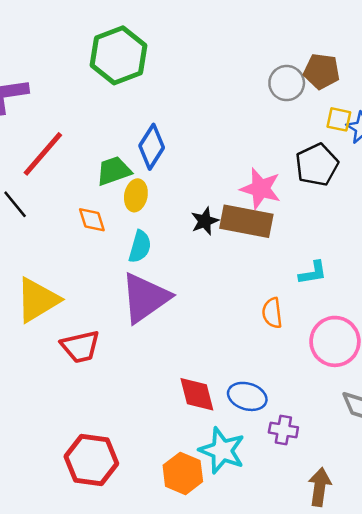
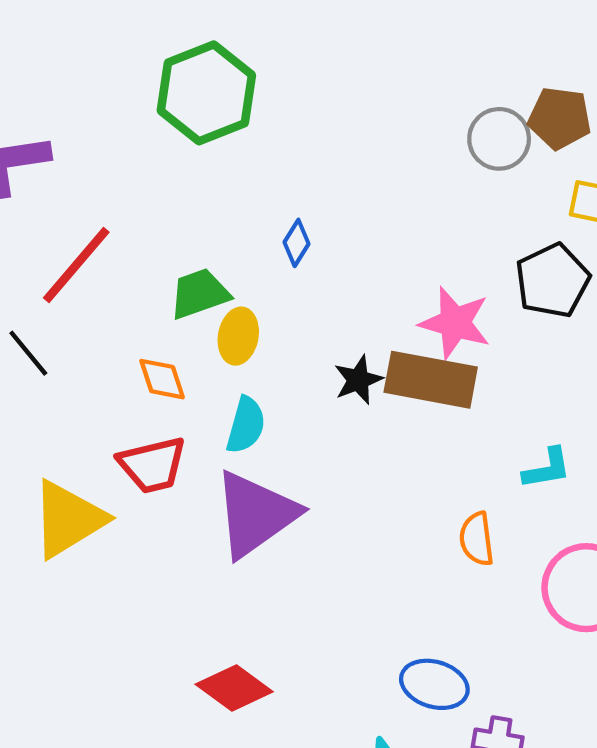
blue diamond: (152, 147) -> (297, 243), moved, size x0.6
red trapezoid: (80, 347) -> (152, 465), moved
red diamond: (197, 394) -> (234, 688), moved, turned -39

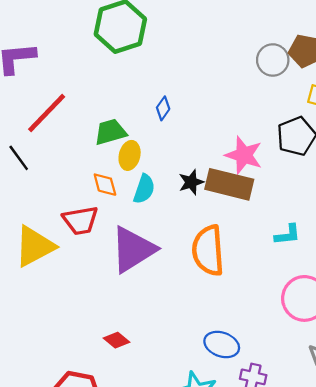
orange diamond: (162, 379) -> (105, 185), moved
cyan semicircle: (246, 425) -> (144, 189), moved
orange semicircle: (477, 539) -> (208, 250), moved, size x1.8
red diamond: (234, 688) -> (116, 340), size x0.7

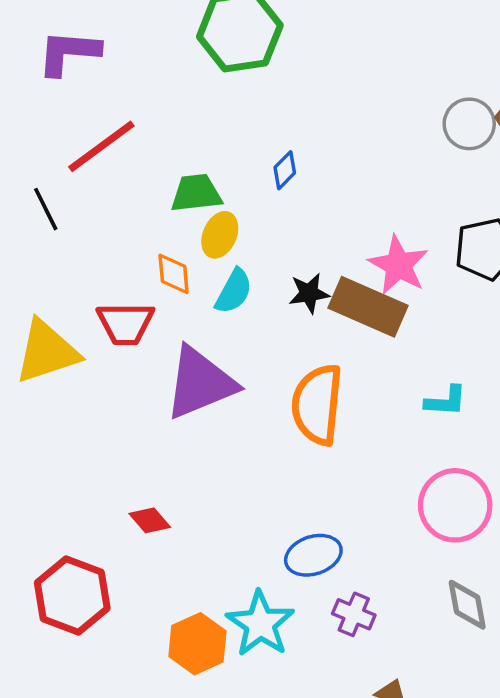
blue ellipse: (222, 345) -> (313, 555), turned -48

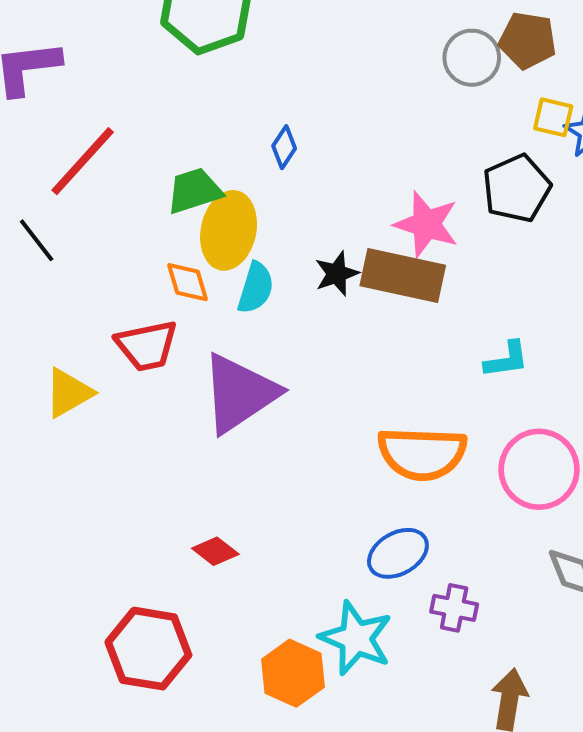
yellow ellipse: (220, 235) -> (229, 230), size x1.5
yellow triangle: (47, 352) -> (69, 393), size x0.7
orange semicircle: (317, 405) -> (422, 454), moved, turned -82

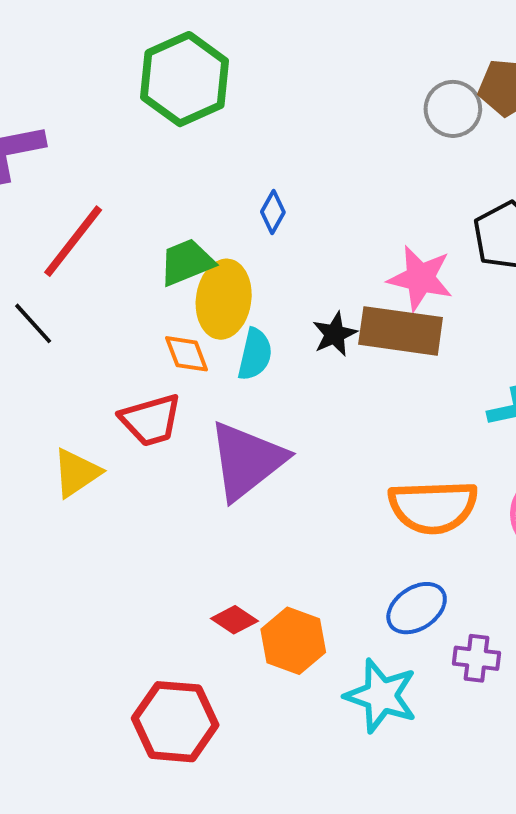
orange hexagon: (293, 673) -> (293, 641), moved

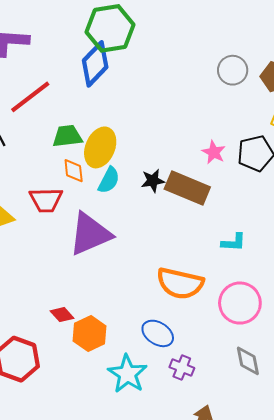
gray circle: (453, 109) -> (233, 70), moved
blue diamond: (273, 212) -> (95, 64), moved, size x2.0
green trapezoid: (187, 262) -> (67, 136), moved
pink star: (420, 278) -> (214, 152), moved, size x0.7
blue ellipse: (417, 608) -> (158, 333), turned 52

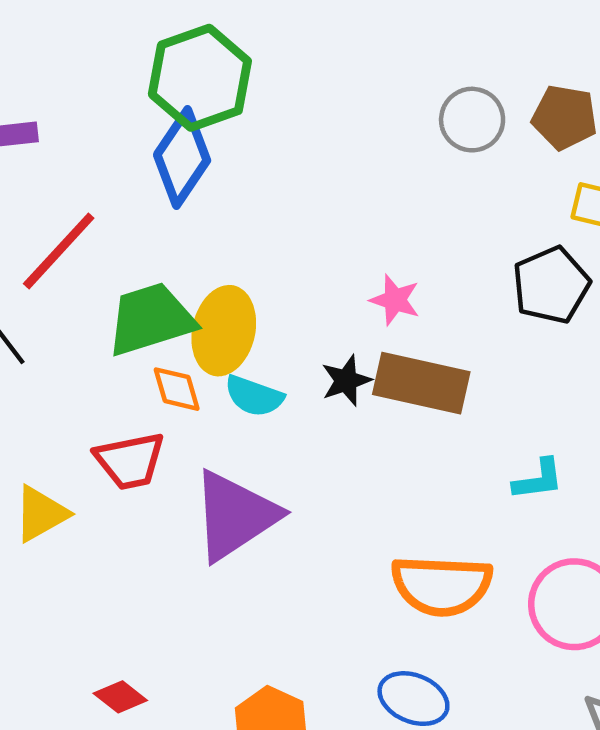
green trapezoid: (67, 136) -> (151, 319), size x1.4
pink star: (214, 152) -> (395, 300), moved
cyan semicircle: (109, 180) -> (254, 396), turned 92
red diamond: (62, 315) -> (120, 697), moved

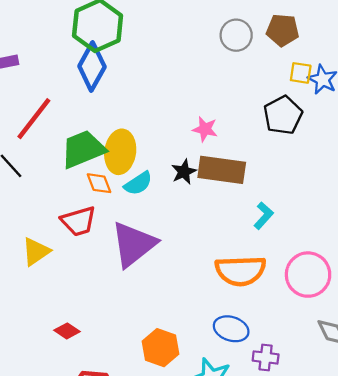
cyan semicircle: (254, 396) -> (138, 183), turned -48
cyan L-shape: (538, 479) -> (264, 216), moved, turned -36
red diamond: (120, 697) -> (67, 331), moved

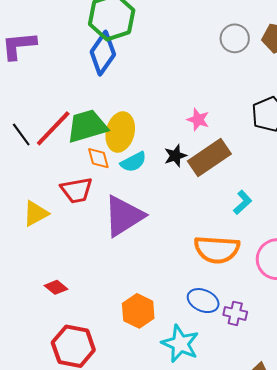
red line: (34, 119) -> (53, 128), moved
brown rectangle: (222, 170) -> (209, 158), turned -48
purple cross: (266, 357) -> (235, 313), moved

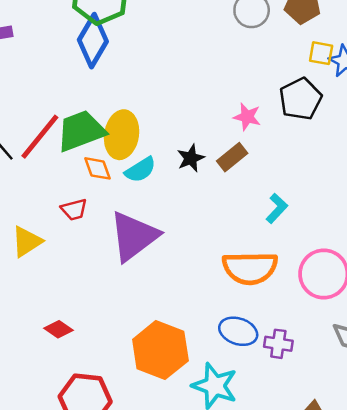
pink star: (198, 120) -> (247, 117), moved
brown rectangle: (209, 158) -> (232, 157), size x0.6
red trapezoid: (77, 190) -> (74, 209), size x0.7
orange hexagon: (138, 311) -> (160, 350), size x1.4

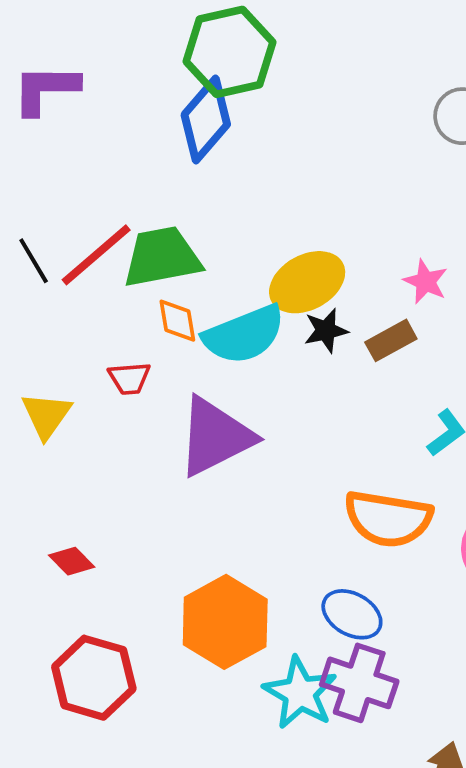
yellow ellipse: (122, 135) -> (307, 282), moved, turned 42
cyan semicircle: (140, 170) -> (244, 335), size x1.6
yellow triangle: (27, 242) -> (46, 415), turned -32
purple cross: (278, 344) -> (359, 683), moved, size x1.6

